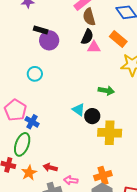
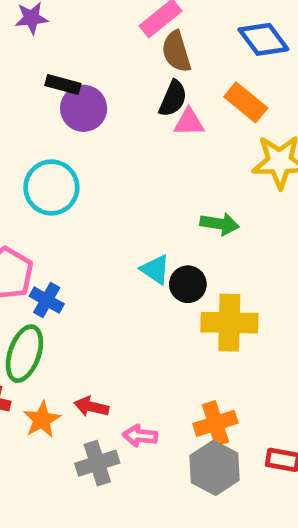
cyan circle: (35, 74) -> (51, 187), size x1.5

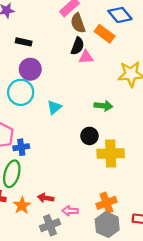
orange rectangle: (246, 102) -> (105, 34), moved
purple circle: (84, 108) -> (30, 69), moved
cyan triangle: (155, 269) -> (54, 107), moved, turned 49
blue cross: (47, 300) -> (21, 147), turned -35

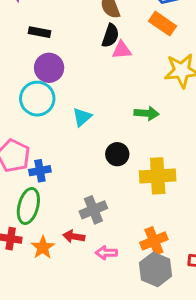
orange rectangle: (105, 34) -> (162, 24), moved
black circle: (89, 136) -> (117, 154), moved
gray cross: (50, 225) -> (93, 210), moved

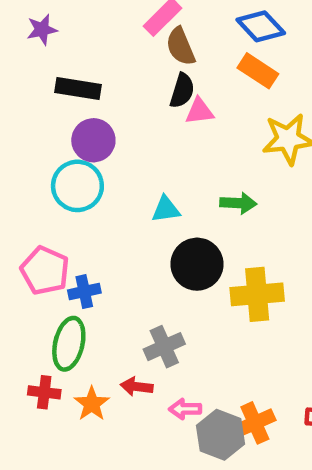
black rectangle: (39, 32) -> (78, 88), size x1.4
cyan triangle: (82, 117) -> (166, 209), moved, turned 35
black circle: (117, 154) -> (197, 264), size x1.5
orange cross: (154, 241) -> (255, 423), moved
gray hexagon: (156, 269) -> (220, 435), moved

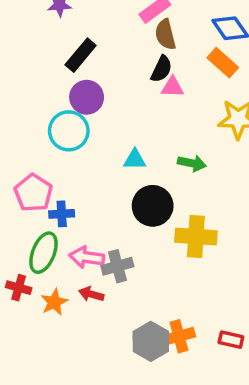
black rectangle: (78, 88) -> (81, 55), turned -68
pink arrow: (185, 409) -> (87, 257), moved, size x1.4

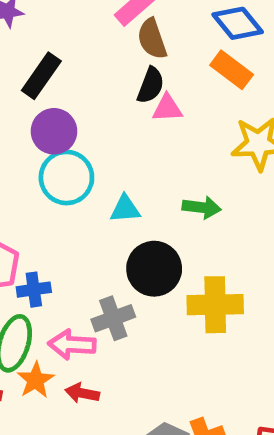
cyan circle: (69, 131) -> (66, 177), moved
gray cross: (117, 266) -> (113, 318), moved
orange star: (54, 302) -> (36, 380), moved

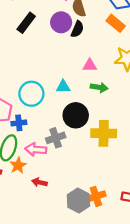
pink triangle: (167, 108) -> (90, 65), moved
purple circle: (54, 131) -> (61, 22), moved
cyan circle: (66, 177) -> (31, 94), moved
red arrow: (82, 393) -> (39, 182), moved

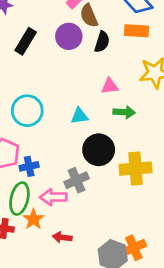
orange rectangle: (116, 23) -> (137, 31), turned -30
black semicircle: (77, 29) -> (102, 42), moved
cyan circle: (31, 94) -> (27, 111), moved

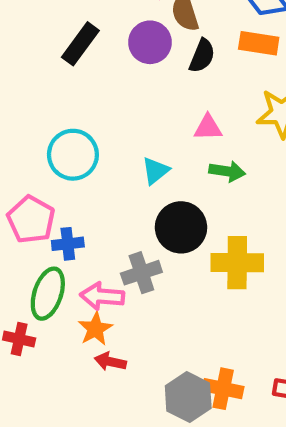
cyan triangle: (79, 116) -> (155, 171), turned -36
orange star: (33, 219) -> (95, 329), moved
orange cross: (134, 248) -> (223, 389), turned 30

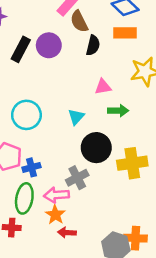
purple circle: (150, 42) -> (49, 45), moved

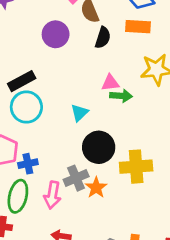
black rectangle: (21, 49) -> (22, 81), moved, turned 30
green arrow: (118, 111) -> (121, 96), moved
pink arrow: (56, 195) -> (52, 195), turned -80
orange star: (55, 215) -> (96, 188), moved

